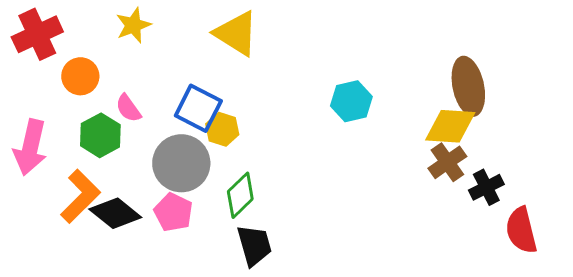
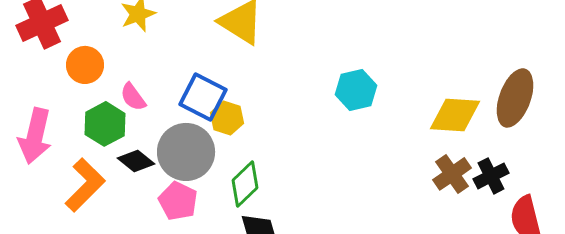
brown ellipse: (468, 86) -> (515, 98), moved, turned 32
brown cross: (447, 162) -> (452, 174), moved
black diamond: (115, 213) -> (136, 161), moved, size x0.7

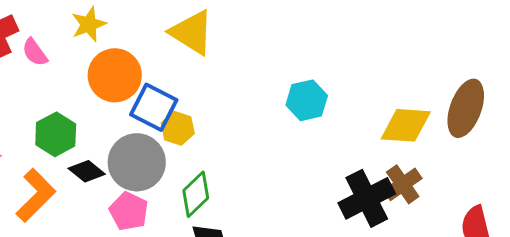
orange circle: (85, 65) -> (115, 75), moved, size x1.4
pink semicircle: (133, 97) -> (35, 52), moved
black cross: (491, 176) -> (367, 198), moved, size x1.6

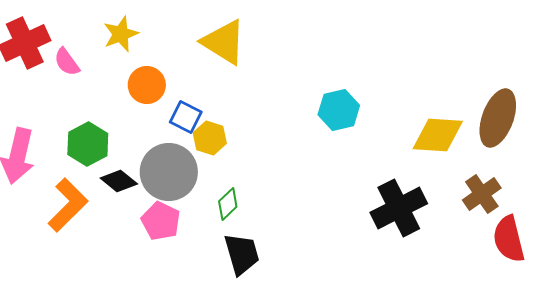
orange circle: (115, 75) -> (147, 85), size x0.7
blue square: (154, 107) -> (186, 117), size x0.7
brown cross: (403, 184) -> (482, 194), moved
green diamond: (196, 194) -> (228, 204), size x0.7

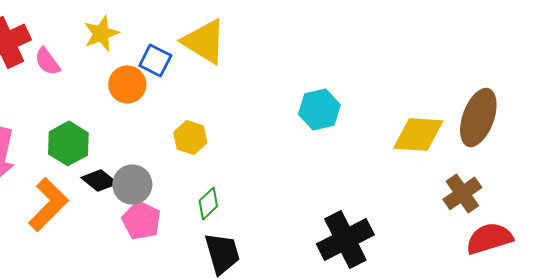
blue square: (186, 117) -> (155, 60), moved
gray circle: (169, 172) -> (132, 184), moved, size x0.7
black cross: (399, 208) -> (345, 239), moved
red semicircle: (509, 239) -> (489, 238), turned 87

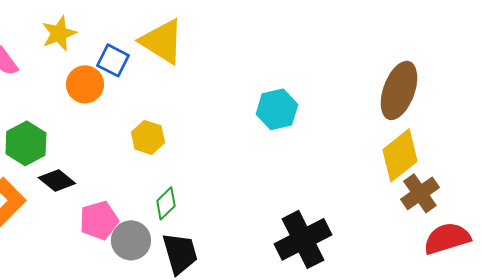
brown ellipse: (478, 117) -> (399, 90), moved
yellow diamond: (418, 134) -> (400, 155), moved, turned -42
gray circle: (132, 184) -> (131, 240), moved
pink pentagon: (141, 220) -> (99, 220), turned 30

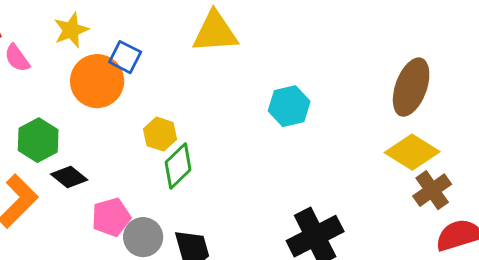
yellow triangle: (162, 41) -> (215, 32), moved, turned -36
orange circle: (85, 84) -> (97, 81), size x1.4
yellow diamond: (400, 155) -> (412, 152), turned 70
green diamond: (166, 203) -> (178, 166), moved, size x1.4

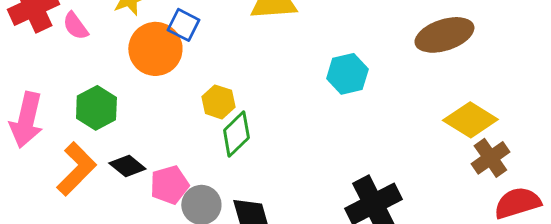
brown ellipse: (411, 87) -> (444, 35), moved, turned 52
black diamond: (69, 177) -> (127, 166), moved

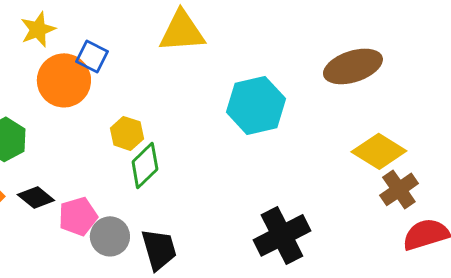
cyan hexagon: (347, 74) -> (256, 105), size x1.4

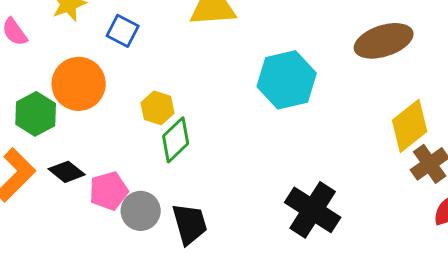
orange circle: (64, 80) -> (79, 84), moved
yellow diamond: (379, 151) -> (410, 126), turned -70
black cross: (282, 235) -> (313, 210), turned -30

